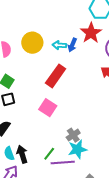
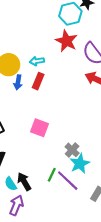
blue arrow: (72, 45) -> (18, 82), moved
red rectangle: (56, 76) -> (38, 81), moved, size x0.7
purple line: (63, 163) -> (68, 181), turned 60

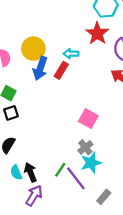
cyan arrow: (37, 61) -> (71, 54), moved
blue arrow: (18, 82) -> (40, 68), size x1.5
pink square: (40, 128) -> (88, 119), moved
purple arrow: (16, 205) -> (34, 195), moved

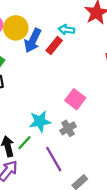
yellow circle: (33, 49) -> (16, 28), moved
cyan star: (91, 163) -> (40, 121), moved
green line: (60, 170) -> (24, 143), moved

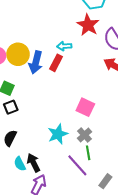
green line: (24, 143) -> (88, 153), moved, turned -40

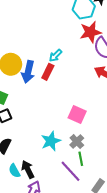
red star: (88, 25) -> (90, 32), moved, turned 30
cyan arrow: (64, 46) -> (55, 55), turned -40

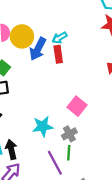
cyan arrow: (55, 55) -> (60, 38), moved
red rectangle: (48, 72) -> (58, 54), turned -49

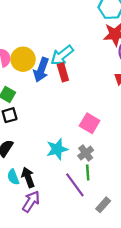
cyan arrow: (60, 38) -> (62, 55), size x1.5

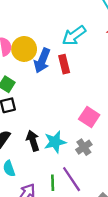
cyan arrow: (62, 55) -> (74, 35), moved
green line: (88, 172) -> (53, 183), moved
black arrow: (28, 177) -> (33, 141), moved

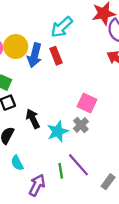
black arrow: (33, 141) -> (33, 119), moved
gray cross: (84, 147) -> (81, 125), moved

